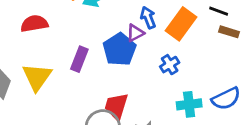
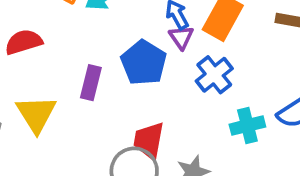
purple triangle: (135, 33) -> (181, 37), moved, turned -30
blue cross: (170, 65) -> (214, 75), size x1.4

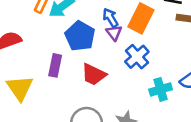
blue pentagon: (144, 63) -> (80, 36), moved
red trapezoid: (149, 141) -> (94, 74), moved, turned -72

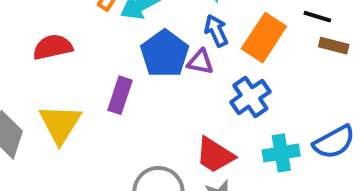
purple triangle: (114, 33) -> (200, 62), moved, turned -48
red trapezoid: (94, 74) -> (215, 155), moved

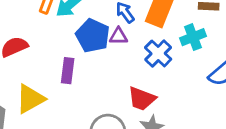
yellow triangle: (60, 124) -> (30, 99), turned 40
cyan cross: (281, 153) -> (193, 37), moved

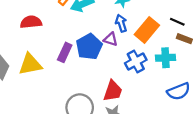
blue pentagon: (93, 36) -> (89, 47), moved
red trapezoid: (142, 99) -> (113, 91), turned -110

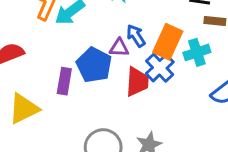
blue arrow: (121, 23) -> (136, 36), moved
orange rectangle: (147, 30) -> (168, 42), moved
red trapezoid: (113, 91) -> (137, 82), moved

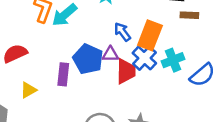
purple triangle: (119, 48) -> (110, 54), moved
cyan cross: (197, 52) -> (173, 60), moved
yellow triangle: (24, 109) -> (28, 90), moved, size x0.6

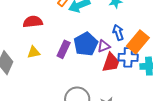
purple triangle: (110, 54) -> (104, 46), turned -40
blue cross: (144, 58) -> (128, 57), turned 30

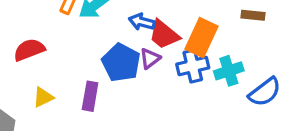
blue arrow: (118, 32) -> (142, 22), moved, turned -42
purple rectangle: (64, 49) -> (90, 96), moved
red trapezoid: (111, 63) -> (164, 34), moved, turned 125

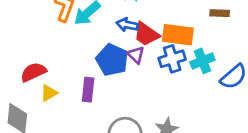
orange rectangle: (202, 38) -> (178, 35), turned 76
red semicircle: (29, 50) -> (33, 72), moved
purple triangle: (150, 58) -> (136, 55), turned -36

